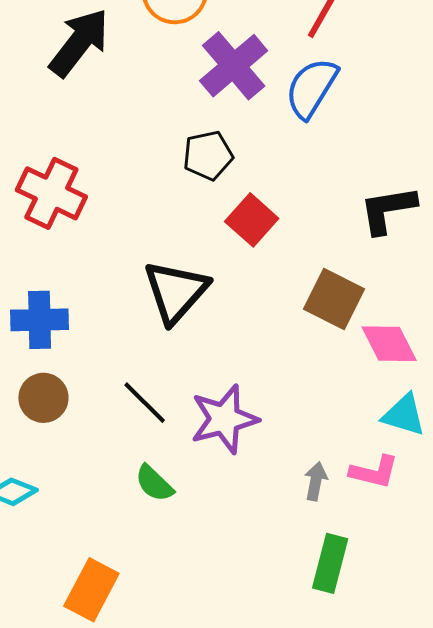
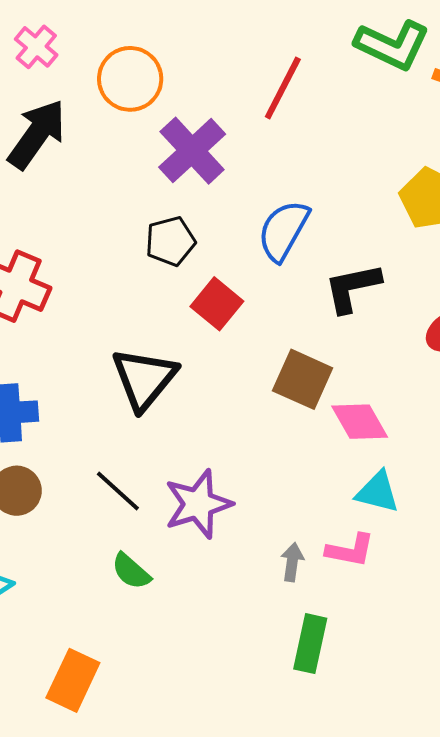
blue semicircle: (311, 88) -> (283, 231), moved

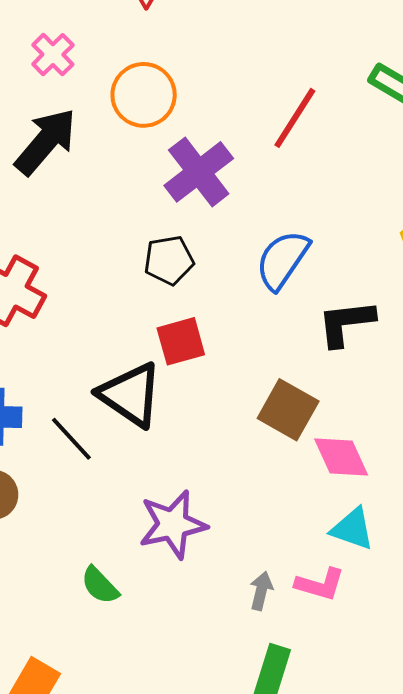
red square: (217, 304) -> (181, 341), moved, turned 30
black triangle: (144, 379) -> (130, 395), turned -40
black line: (118, 491) -> (71, 439), moved

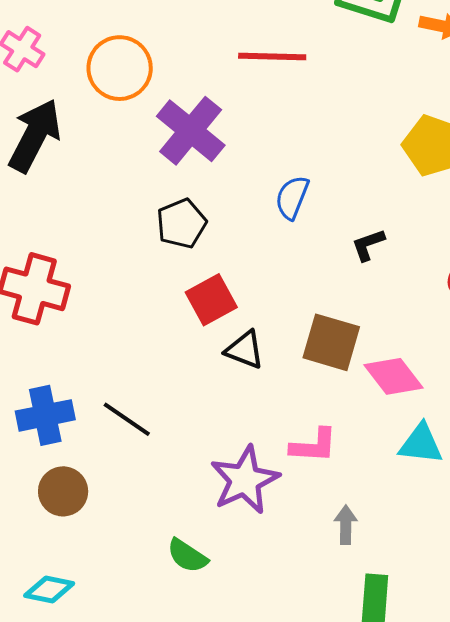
red line: (295, 118) -> (272, 56), turned 72
blue semicircle: (282, 260) -> (292, 197), size x0.7
black L-shape: (346, 323) -> (368, 245), size x0.6
black triangle: (130, 395) -> (245, 350), moved, size x0.6
pink L-shape: (320, 584) -> (314, 446), moved

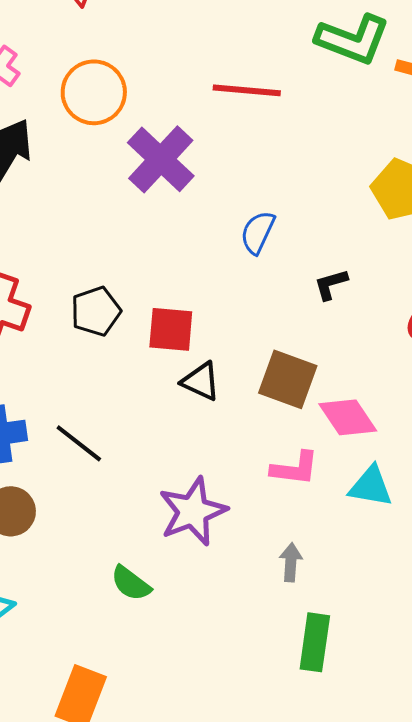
black pentagon: (181, 223) -> (96, 311), moved
red square: (211, 300) -> (171, 329), turned 30
pink L-shape: (314, 446) -> (295, 468), moved

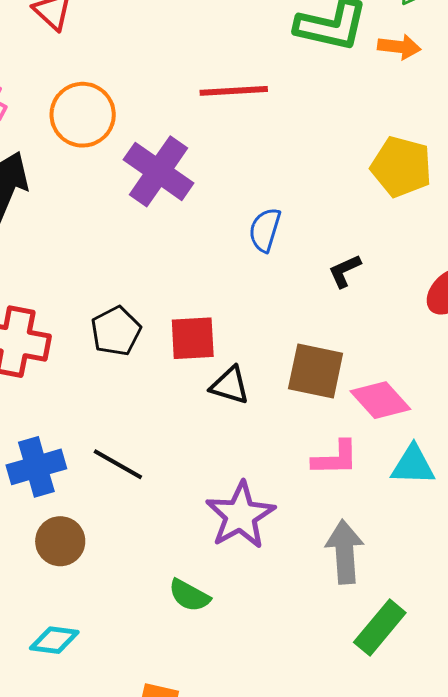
gray arrow: (291, 562) -> (345, 552), size x1.6
green rectangle: (315, 642) -> (380, 628), turned 40

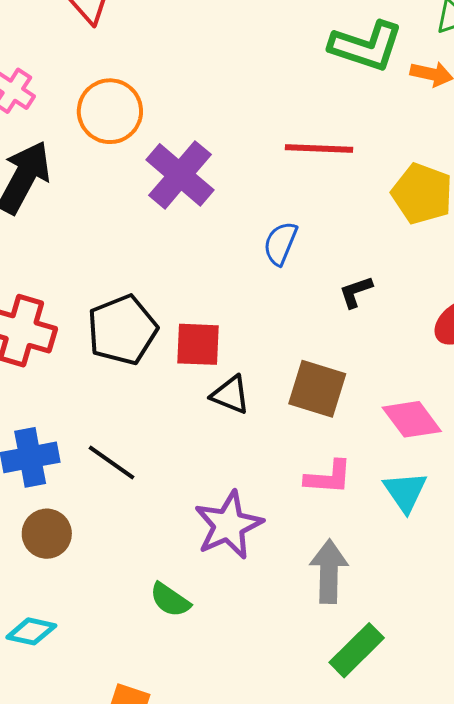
red line: (234, 91) -> (319, 148), moved
black pentagon: (116, 331) -> (122, 330), size x1.4
pink diamond: (380, 400) -> (412, 419), moved
cyan triangle: (413, 465) -> (405, 492), turned 48

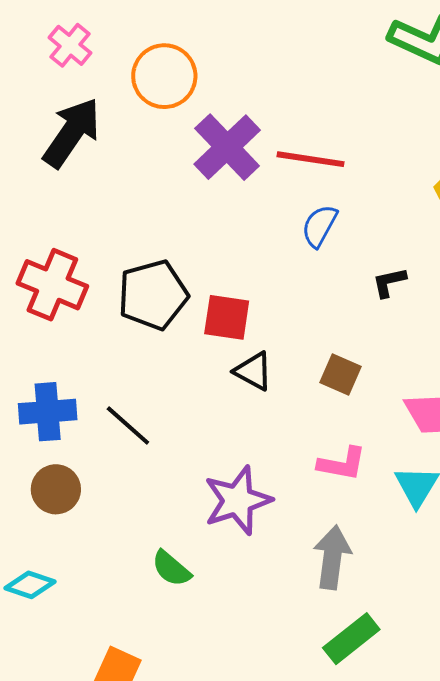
red line: (319, 148) -> (311, 159), moved
brown square: (317, 389) -> (340, 374), size x0.7

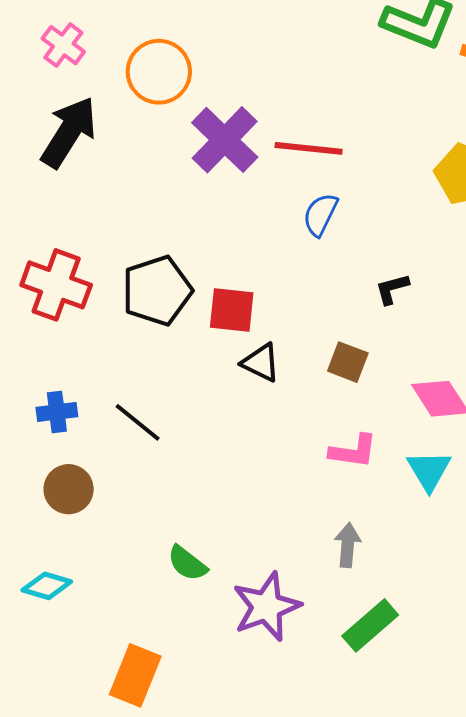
black L-shape: (389, 282) -> (392, 289), moved
blue cross: (48, 412) -> (57, 412), size x0.7
purple star: (238, 500) -> (267, 607), moved
gray arrow: (332, 557) -> (348, 545), size x0.7

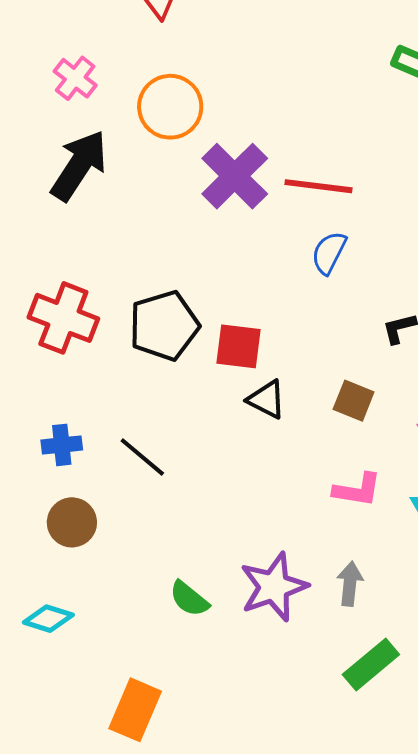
purple star: (267, 607) -> (274, 587), moved

